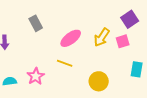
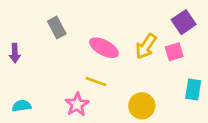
pink ellipse: (71, 38) -> (104, 48), turned 65
pink star: (36, 76) -> (77, 104), moved

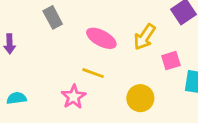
pink square: (174, 52) -> (171, 61), moved

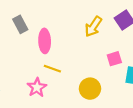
yellow arrow: (145, 37) -> (93, 27), moved
pink ellipse: (101, 38) -> (45, 41), moved, turned 60

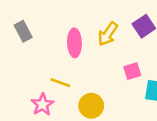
pink ellipse: (45, 41) -> (74, 43), moved
yellow circle: (90, 89) -> (91, 106), moved

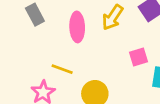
gray rectangle: (23, 31) -> (35, 15), moved

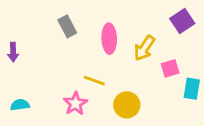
yellow arrow: (113, 17) -> (144, 48), moved

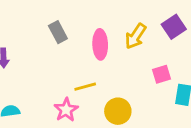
yellow arrow: (144, 48) -> (136, 36), moved
yellow line: (94, 81) -> (85, 87), turned -35

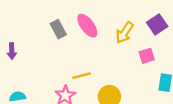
pink ellipse: (100, 44) -> (87, 26), moved, turned -35
pink square: (161, 74) -> (147, 56), moved

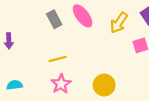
yellow line: (82, 76) -> (58, 59), moved

